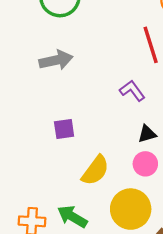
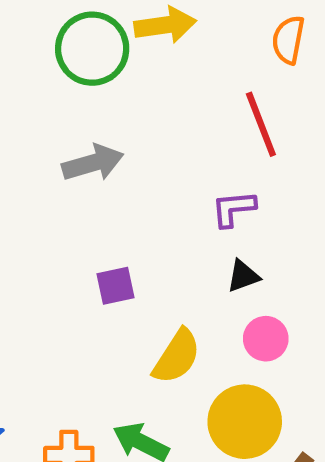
purple L-shape: (132, 91) -> (233, 209), turned -55
black triangle: (147, 134) -> (243, 276), moved

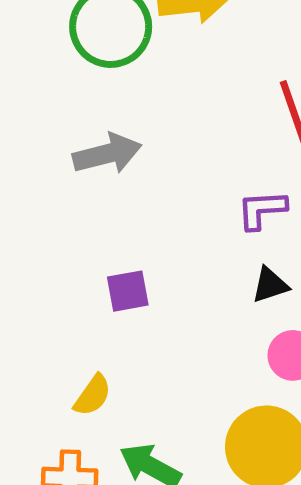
yellow semicircle: (177, 356) -> (93, 395), moved, size x0.7

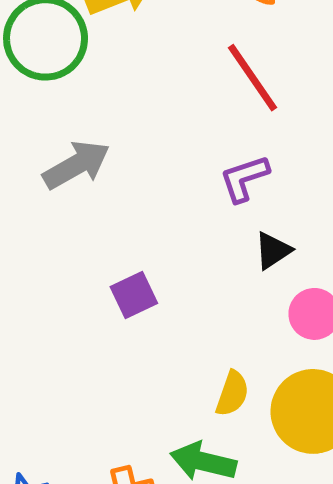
yellow semicircle: (93, 395) -> (232, 394), moved

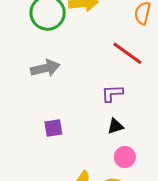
red line: (252, 78) -> (127, 53), turned -36

